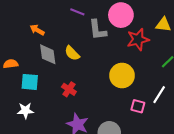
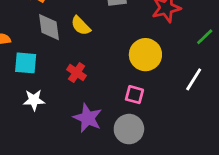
pink square: (138, 106) -> (134, 95), moved
white star: (25, 111) -> (34, 100), moved

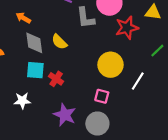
cyan square: (26, 63) -> (35, 70), moved
white line: (194, 79) -> (138, 81), moved

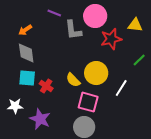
orange arrow: (23, 18) -> (25, 30), moved, turned -64
yellow semicircle: (59, 42) -> (73, 80), moved
pink square: (102, 96) -> (88, 102), size x1.5
purple star: (65, 115) -> (40, 119), moved

